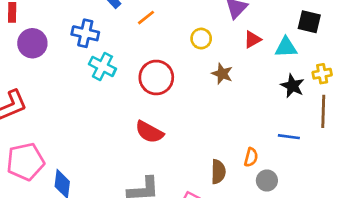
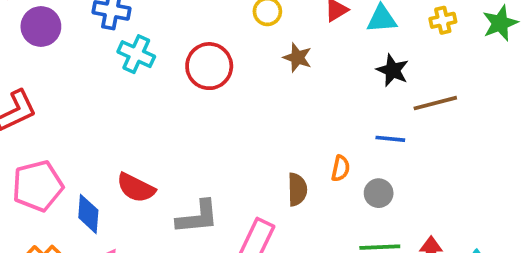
yellow cross: (322, 74) -> (443, 20), moved
brown line: (323, 111) -> (435, 103), turned 76
red semicircle: (149, 132) -> (136, 188), moved
gray circle: (267, 180) -> (379, 193), moved

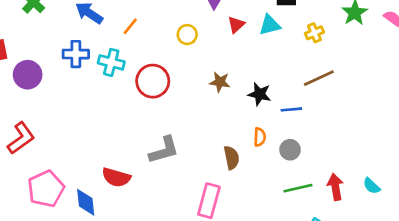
yellow cross: (443, 20) -> (314, 33), moved
cyan cross: (136, 54) -> (111, 62), moved
brown star: (297, 58) -> (220, 82), moved
black star: (393, 70) -> (260, 94), moved
gray L-shape: (198, 217) -> (164, 150), moved

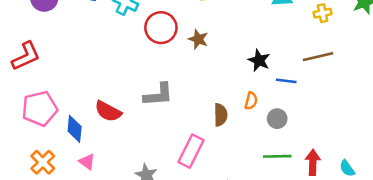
brown star: (220, 82) -> (198, 39), moved

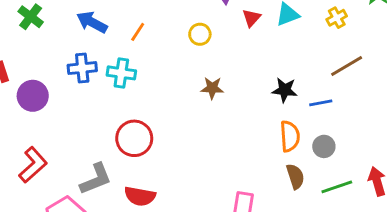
red circle: (161, 28) -> (134, 138), moved
gray L-shape: (158, 95) -> (96, 179), moved
orange semicircle: (251, 101) -> (290, 136), size x1.5
brown semicircle: (221, 115) -> (295, 176), moved

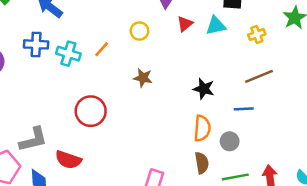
orange line: (138, 32) -> (102, 49), moved
blue line: (321, 103) -> (244, 109), moved
red circle: (134, 138) -> (91, 111), moved

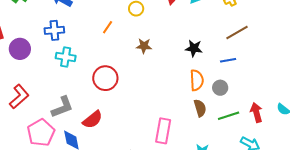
cyan cross: (68, 54) -> (66, 57), moved
red semicircle: (68, 160) -> (93, 120), turned -50

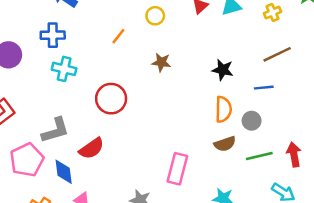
brown semicircle: (200, 108) -> (225, 144), turned 84

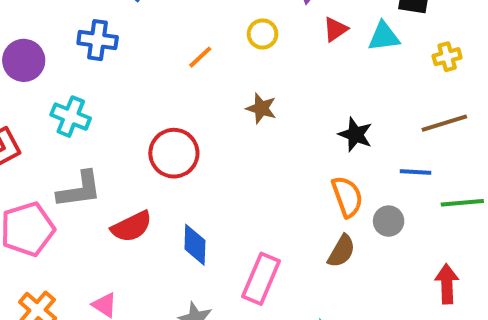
cyan cross: (64, 69) -> (71, 117), moved
orange semicircle: (223, 109) -> (347, 197), turned -30
brown semicircle: (225, 144) -> (341, 251), turned -50
green line: (259, 156) -> (462, 203), moved
blue diamond: (64, 172) -> (195, 245), moved

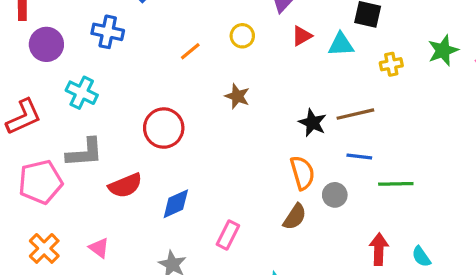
brown line: (444, 123) -> (355, 114), moved
blue diamond: (195, 245) -> (176, 204), turned 60
pink rectangle: (261, 279) -> (228, 235), size x0.7

